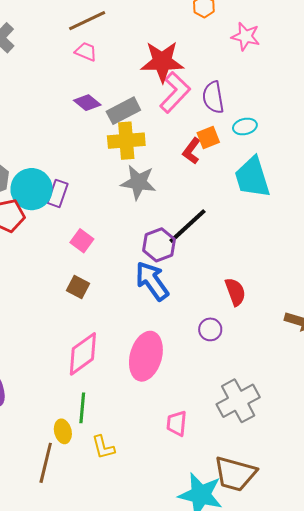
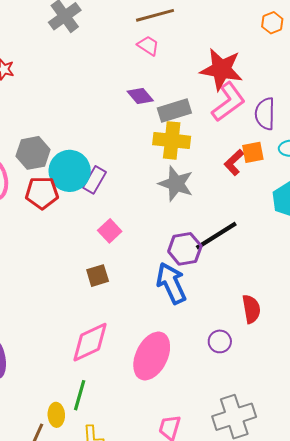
brown square: (78, 287) -> (98, 276), turned 35

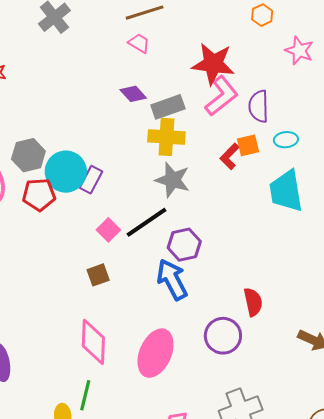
black line: (216, 236) -> (147, 222), moved
purple circle: (220, 341) -> (223, 336), size x1.6
pink diamond: (90, 342) -> (93, 342), turned -60

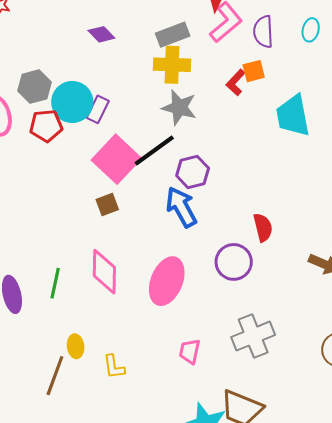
purple diamond: (133, 94) -> (101, 34), moved
cyan ellipse: (286, 140) -> (311, 30), moved, turned -70
pink square: (108, 230) -> (116, 159), size x2.0
green line: (85, 395) -> (55, 283), moved

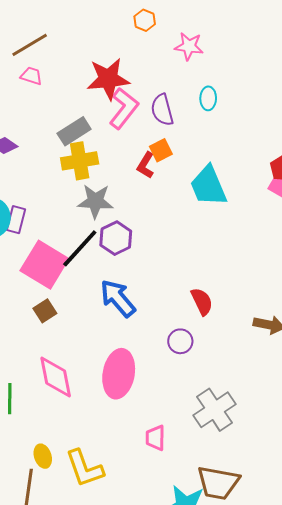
purple hexagon: (193, 172) -> (116, 238), moved
purple circle: (234, 262) -> (180, 341), size x0.7
yellow L-shape: (114, 367) -> (84, 468), size x1.6

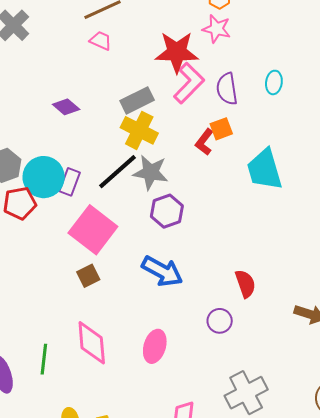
pink star: (189, 46) -> (217, 29), moved
yellow cross: (80, 161) -> (139, 130), turned 30
black line: (80, 248) -> (118, 172), moved
blue arrow: (118, 298) -> (162, 271), turned 153
pink ellipse: (119, 374) -> (155, 346), size x0.7

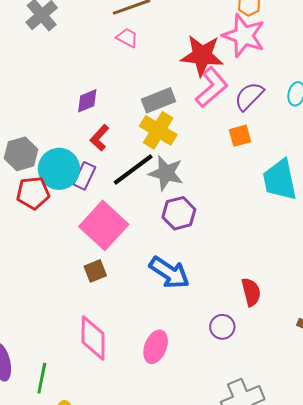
pink star: (217, 29) -> (244, 36), size x1.5
purple semicircle: (227, 89) -> (249, 96), turned 48
purple diamond: (66, 107) -> (87, 101), turned -68
red L-shape: (204, 142) -> (99, 138), moved
green line: (44, 359) -> (42, 378), moved

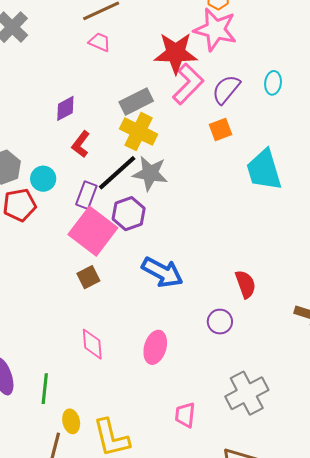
cyan circle: (59, 169) -> (43, 179), size x0.6
purple rectangle: (84, 176) -> (86, 195), moved
purple hexagon: (179, 213) -> (129, 214), moved
pink diamond: (93, 338) -> (92, 344), size x0.7

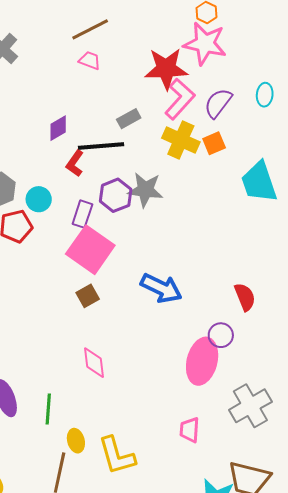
gray rectangle: (136, 102) -> (129, 119), size x0.7
yellow cross: (139, 132) -> (181, 140), moved
black line: (117, 173) -> (101, 146), moved, turned 39
purple hexagon: (129, 214) -> (116, 195), moved
pink ellipse: (155, 347) -> (202, 361), moved, size x1.4

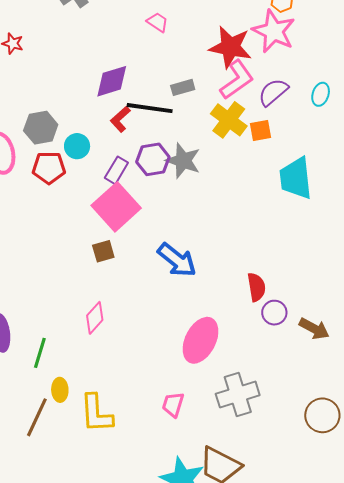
purple diamond: (58, 128) -> (112, 81), size x1.4
purple circle: (221, 335) -> (274, 313), moved
pink diamond: (94, 363) -> (95, 318), turned 36

